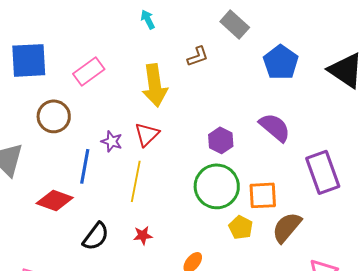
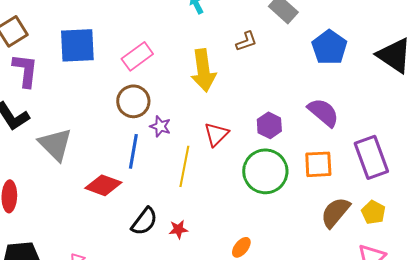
brown circle: (54, 116) -> (133, 101), moved
red triangle: (147, 134) -> (216, 134), moved
orange square: (263, 195) -> (318, 164), moved
yellow pentagon: (241, 227) -> (373, 212), moved
red star: (143, 235) -> (178, 229), moved

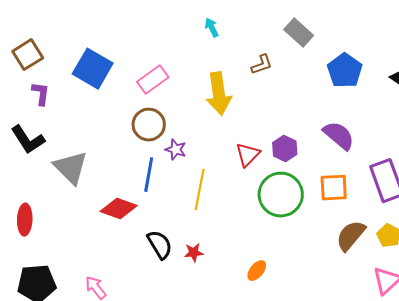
blue square: (77, 45) -> (93, 69), turned 33
purple L-shape: (25, 70) -> (41, 94), size x0.7
red triangle: (216, 134) -> (248, 155), moved
black semicircle: (144, 221) -> (160, 245), turned -68

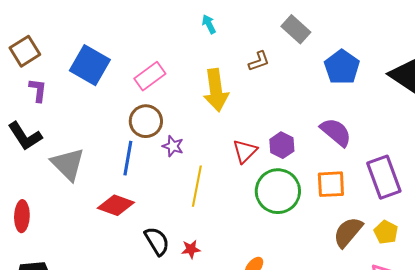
blue line: (149, 175) -> (128, 158), moved

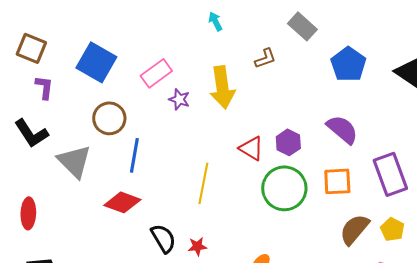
brown square: (25, 51) -> (31, 48), turned -36
brown circle: (146, 121) -> (109, 118), moved
purple star: (173, 146) -> (179, 99), moved
red triangle: (245, 151) -> (251, 148), turned -44

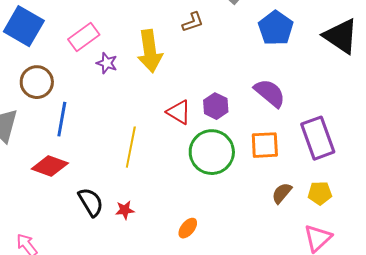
brown semicircle: (354, 229) -> (282, 193), size x0.7
yellow pentagon: (392, 229) -> (320, 193), turned -30

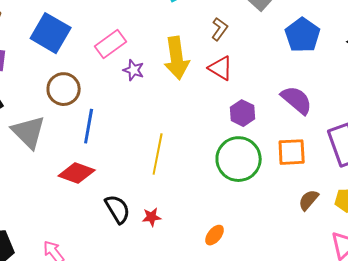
brown L-shape: (193, 22) -> (220, 29), turned -35
red triangle: (179, 112) -> (221, 68), moved

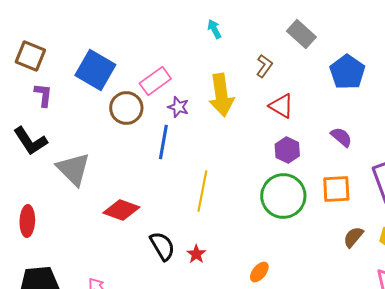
red triangle: (221, 68) -> (281, 106), moved
brown circle: (64, 89) -> (126, 108), moved
purple semicircle: (297, 100) -> (341, 137), size x0.7
blue line: (89, 126) -> (163, 142), moved
red star: (152, 217) -> (196, 254), turned -30

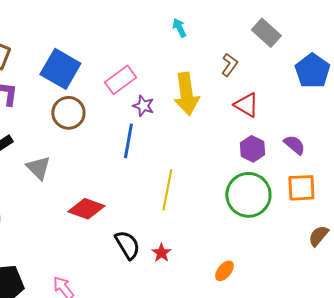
brown circle: (126, 108) -> (68, 113), moved
purple semicircle: (341, 137) -> (294, 145), moved
gray triangle: (73, 169) -> (38, 168), size x0.7

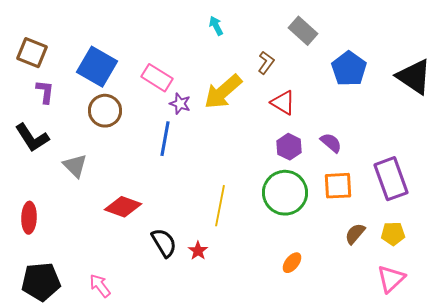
pink rectangle: (120, 80) -> (157, 78), turned 68
yellow arrow: (186, 94) -> (223, 92), turned 57
yellow line: (167, 190) -> (220, 206), moved
orange ellipse: (224, 271) -> (292, 263), moved

